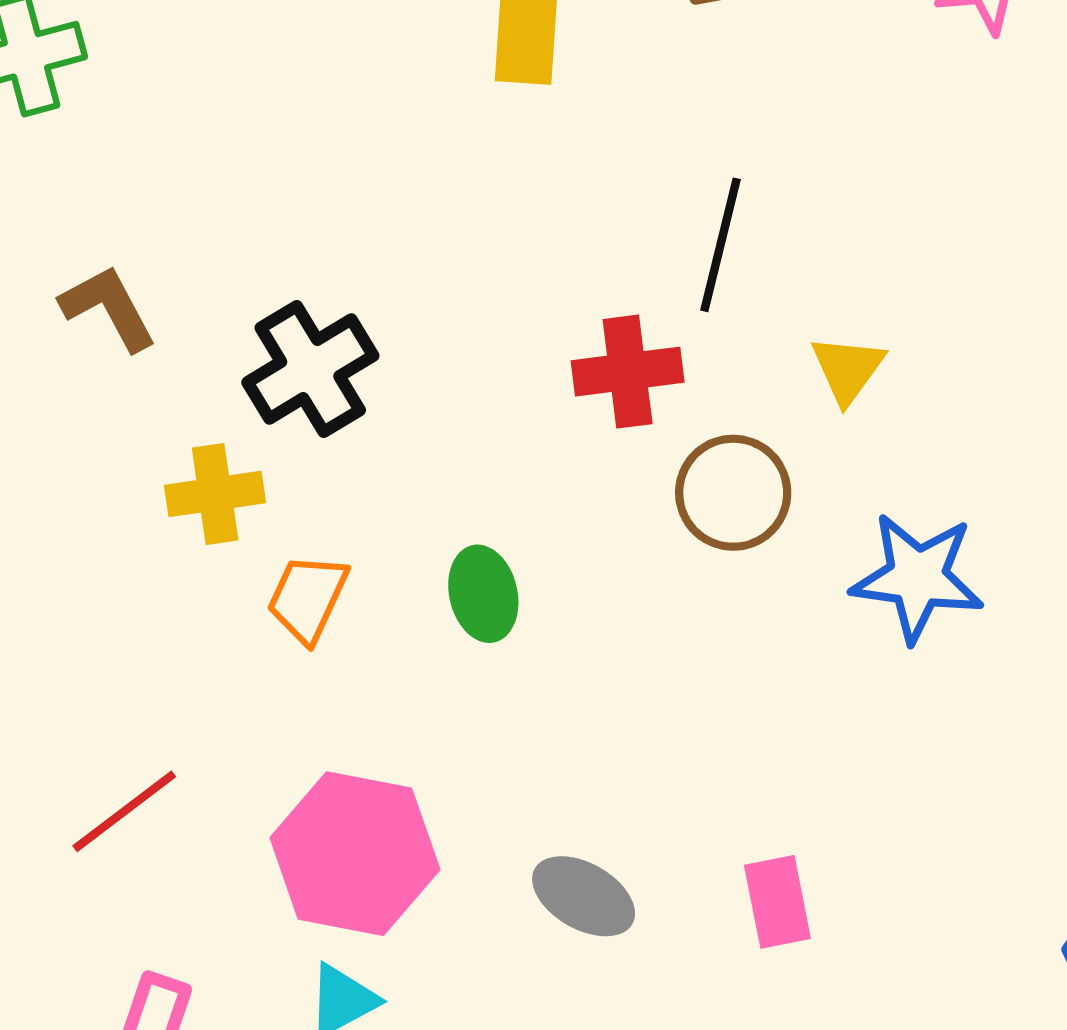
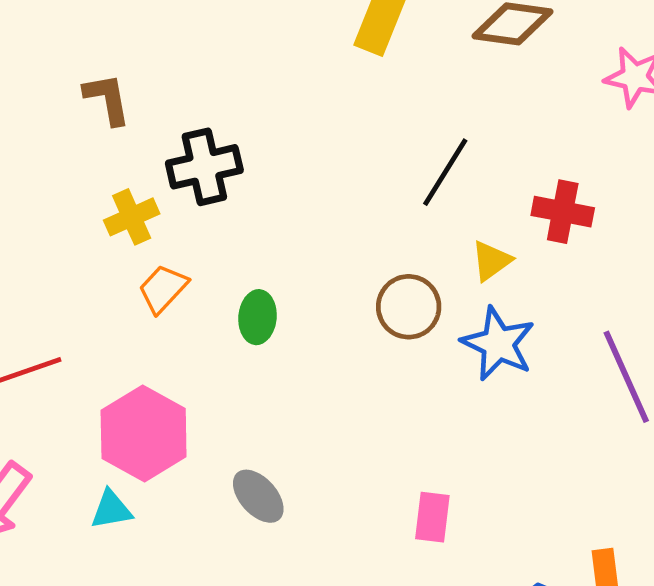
red cross: (628, 372) -> (563, 212), moved
yellow cross: (215, 494) -> (132, 217), turned -34
blue star: (917, 577) -> (498, 344), moved
pink rectangle: (777, 902) -> (432, 517), moved

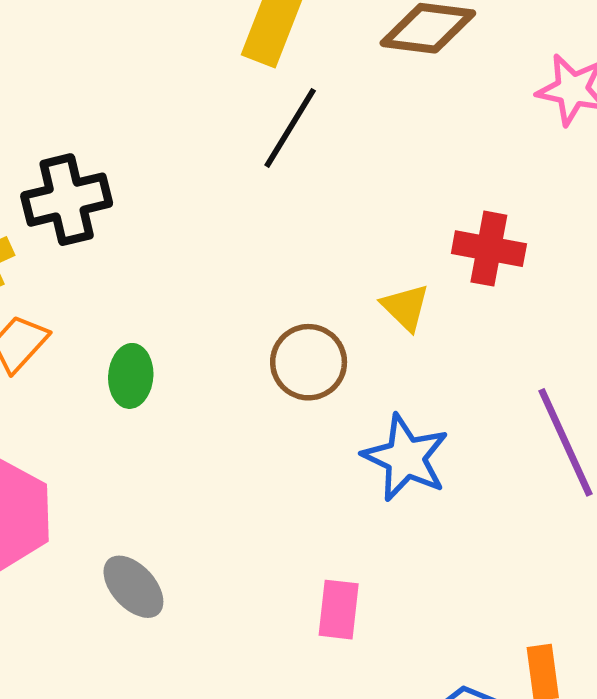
black line: (445, 172) -> (290, 128), moved
yellow triangle: (491, 261) -> (405, 307), turned -39
blue star: (498, 344) -> (406, 458), moved

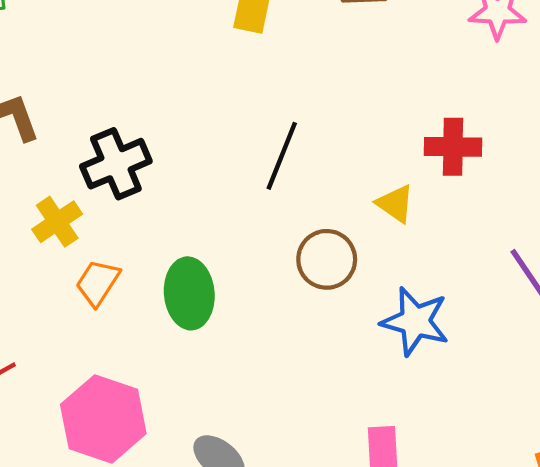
black line: (290, 128) -> (282, 156), moved
green ellipse: (131, 376) -> (189, 293), size x1.4

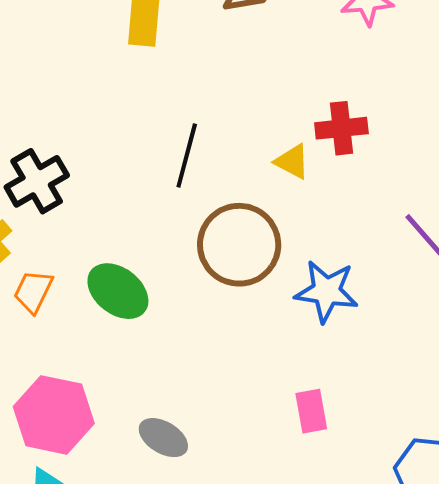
yellow triangle: (395, 204) -> (292, 162), moved
brown circle: (327, 259) -> (239, 245), size x1.5
green ellipse: (189, 293) -> (118, 291), turned -40

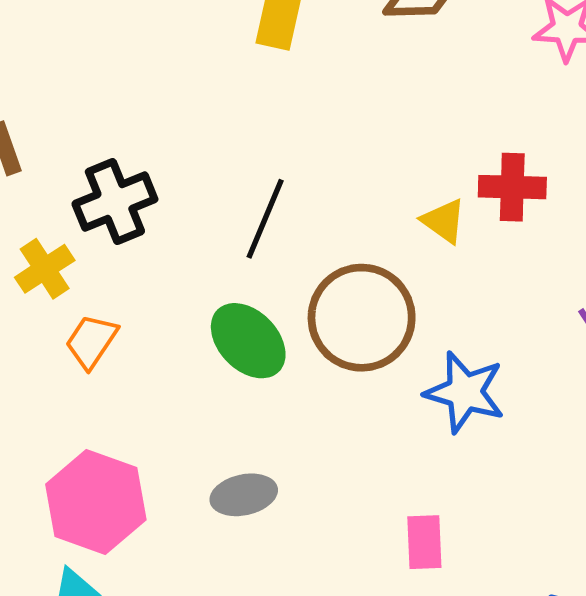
black line: (187, 156) -> (265, 219), moved
green ellipse: (118, 291) -> (248, 341), moved
gray ellipse: (163, 438) -> (244, 495), moved, turned -51

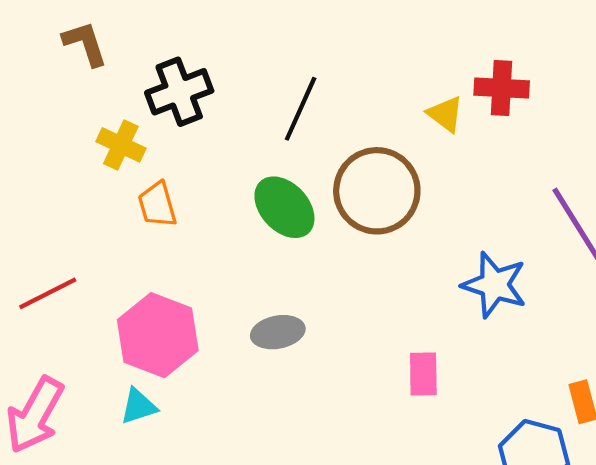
yellow cross: (45, 269) -> (121, 145), turned -33
orange trapezoid: (91, 341) -> (157, 205), turned -51
blue star: (465, 392) -> (494, 285), moved

